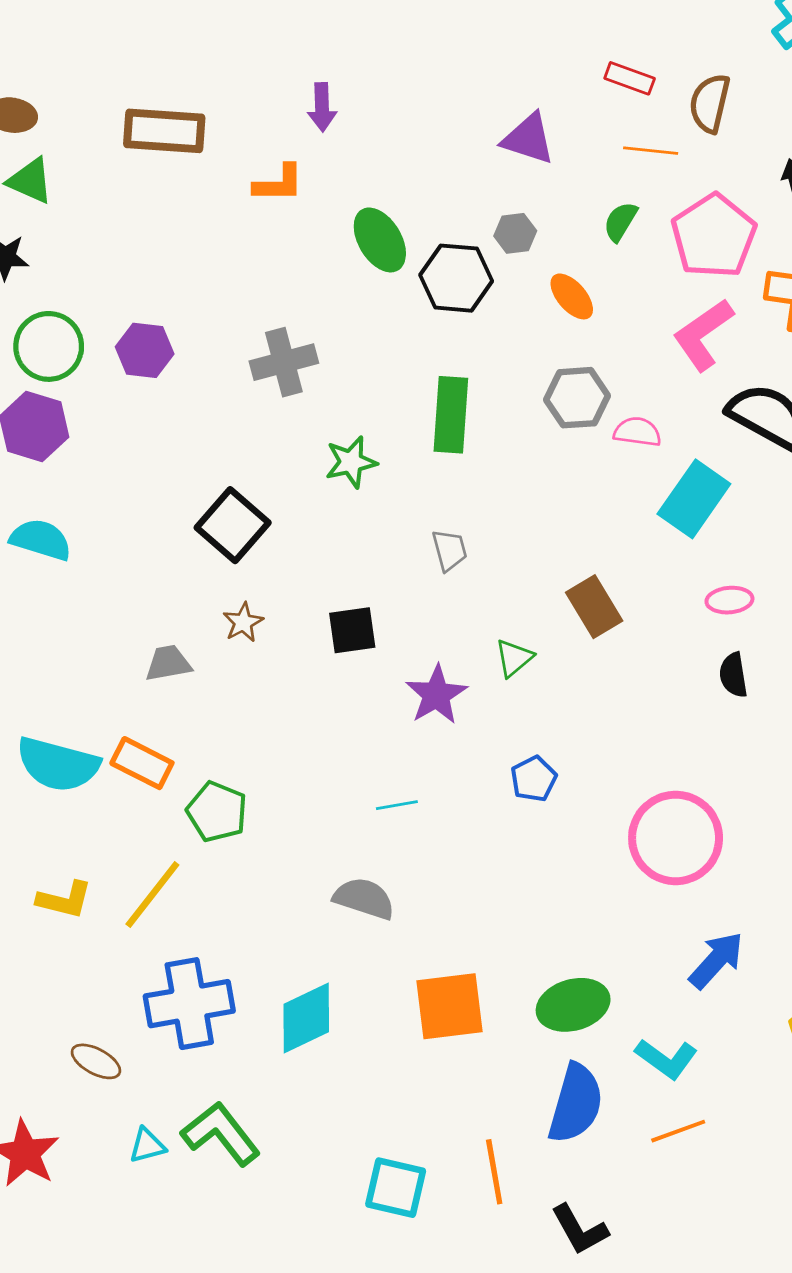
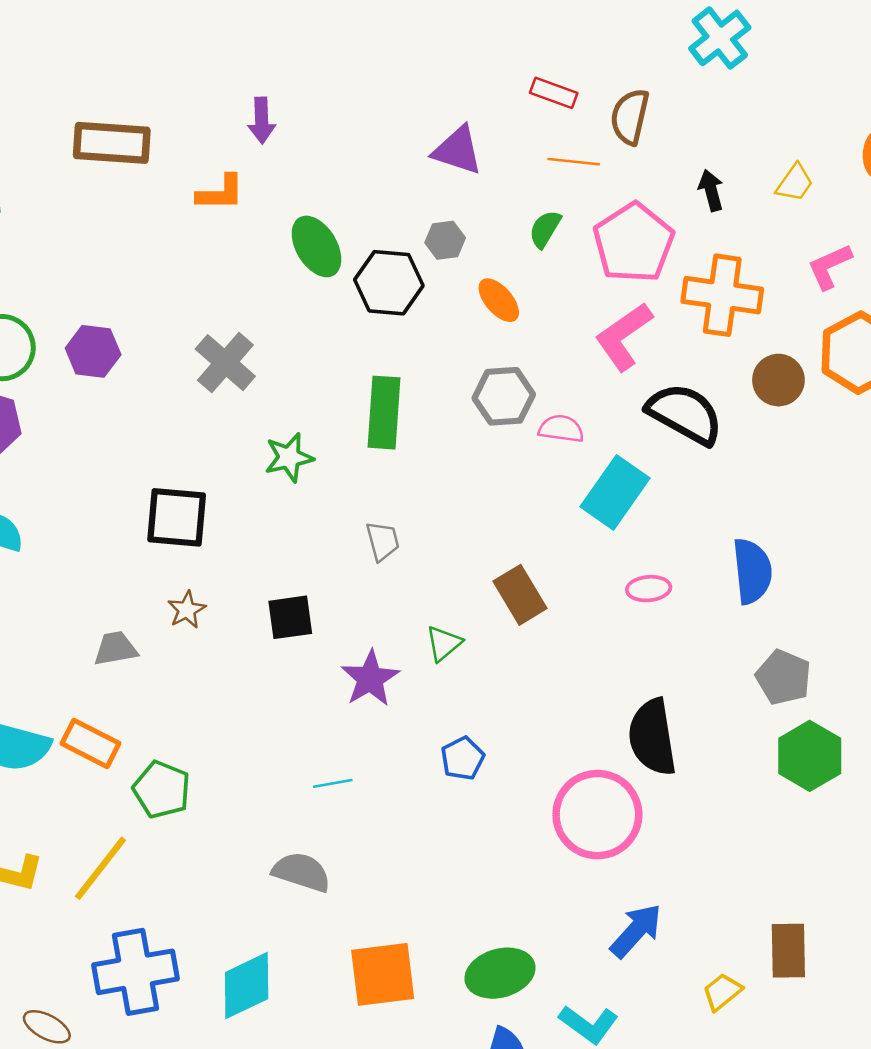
gray cross: (284, 362) -> (225, 363), turned -34
black square: (233, 525) -> (177, 517), turned -36
black semicircle: (733, 675) -> (652, 737), moved, size x1.8

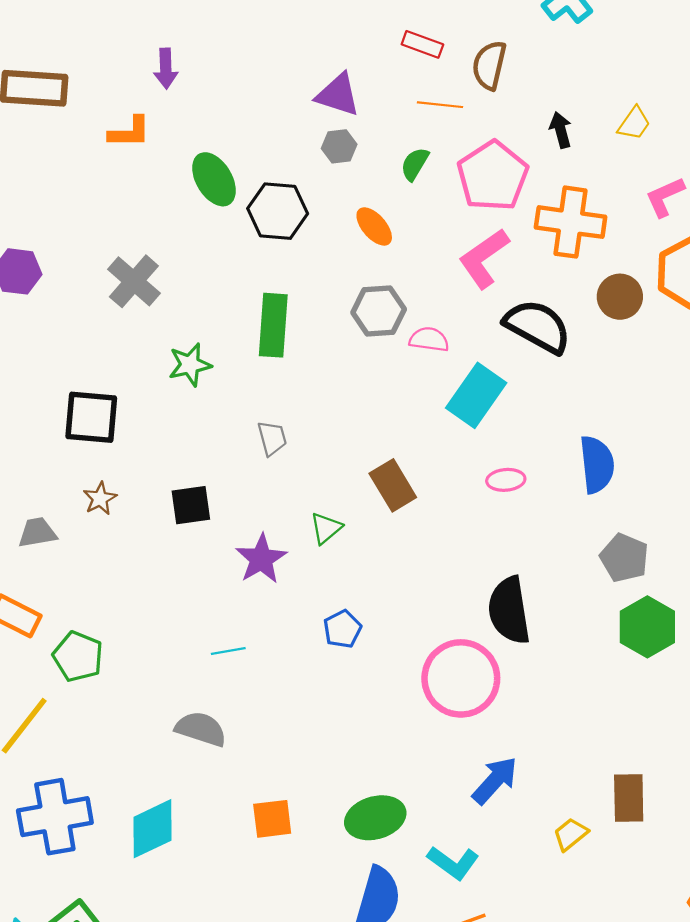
gray hexagon: (445, 240) -> (339, 146), moved
orange square: (383, 974) -> (272, 819), size x0.7

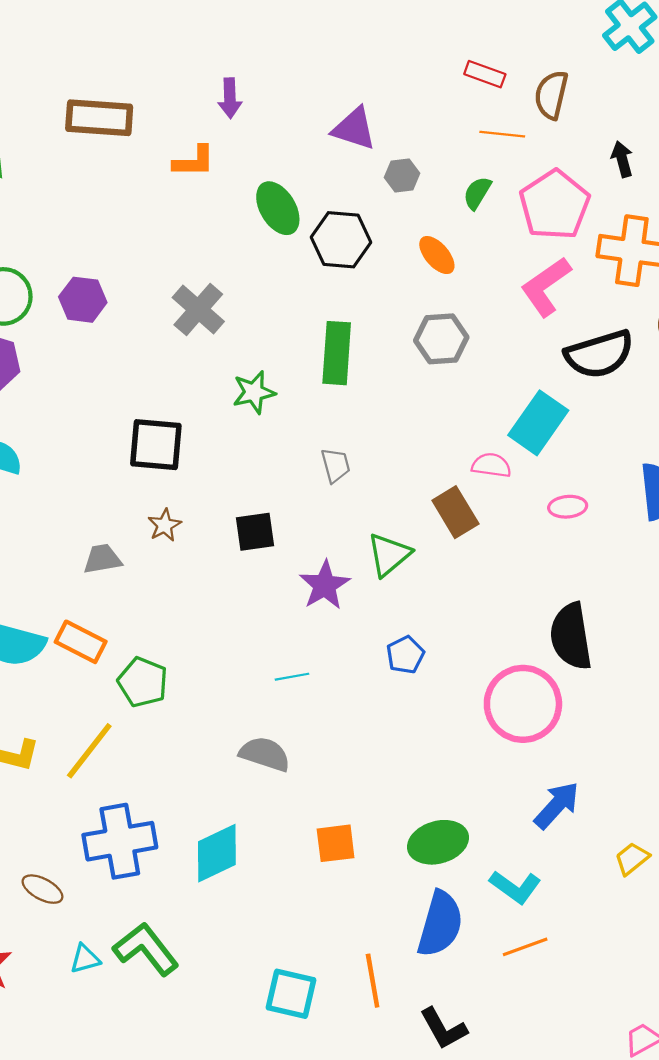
purple triangle: (338, 95) -> (354, 129), moved
black semicircle: (538, 326) -> (599, 354), turned 134
pink semicircle: (429, 339) -> (491, 465), moved
green triangle: (326, 528) -> (389, 555), size x1.4

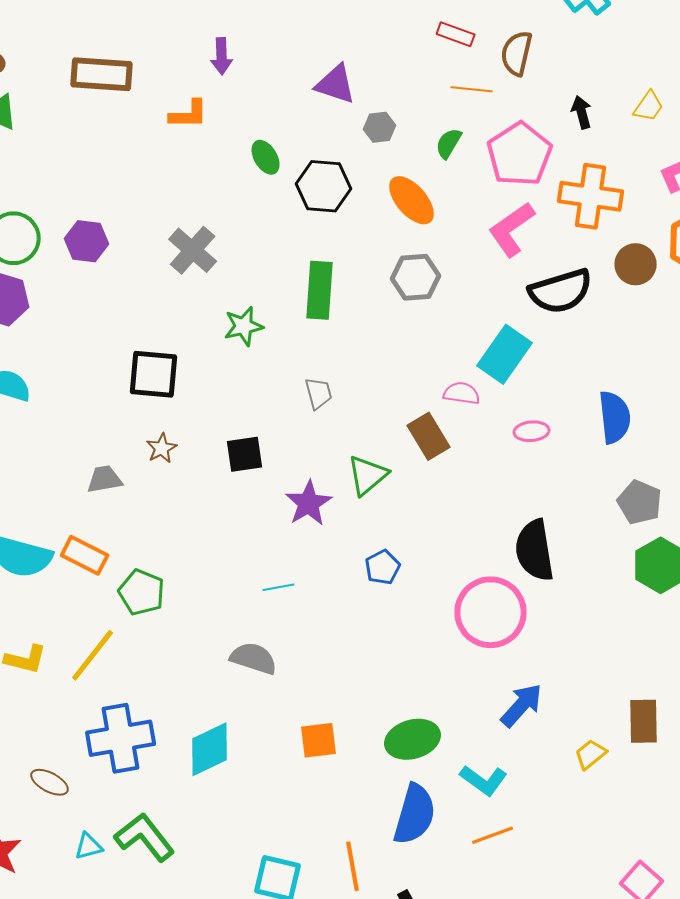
green ellipse: (278, 208) -> (266, 157), size x0.7
orange ellipse: (437, 255) -> (412, 200), size x1.4

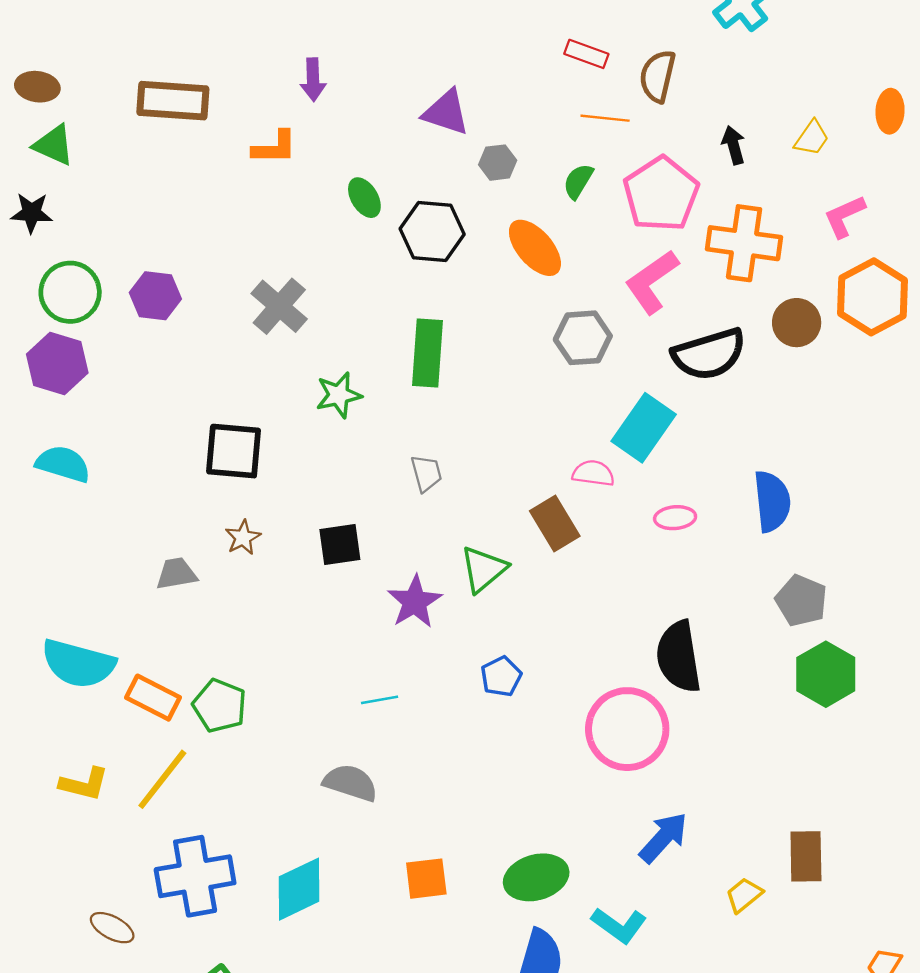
gray hexagon: (416, 277) -> (583, 338), moved
orange rectangle: (85, 555) -> (153, 698), moved

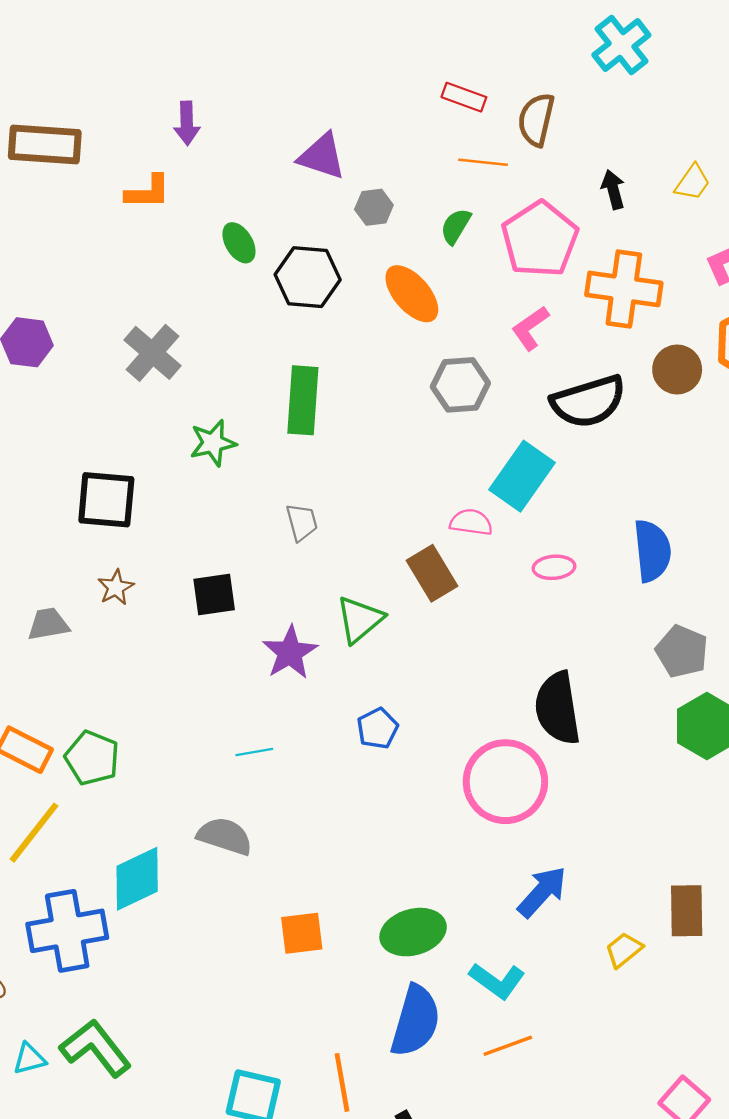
pink L-shape: (652, 282) -> (530, 328), size x0.7
cyan diamond: (299, 889) -> (137, 879), moved

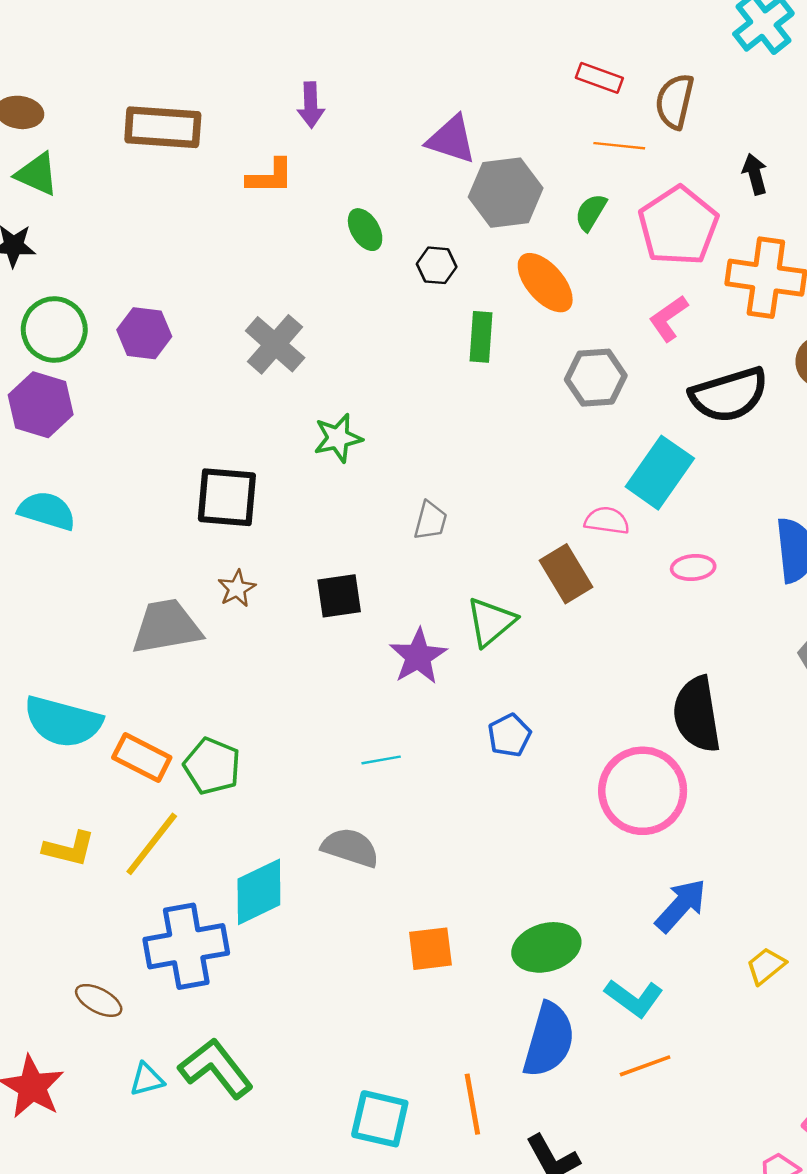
gray hexagon: (374, 207) -> (506, 193), size x1.8
black hexagon: (308, 277) -> (437, 265), size x0.6
green rectangle: (303, 400) -> (481, 337), moved, size x0.7
gray trapezoid: (302, 522) -> (430, 521), turned 30
gray trapezoid: (48, 624) -> (166, 627), size x1.6

